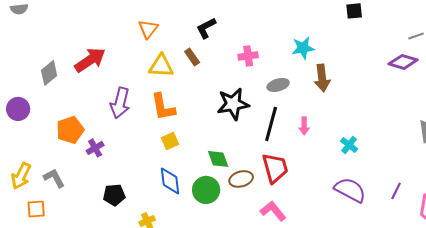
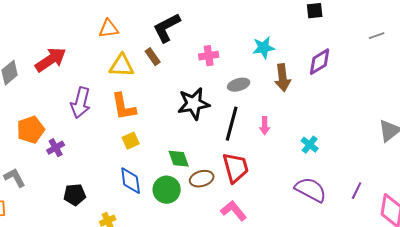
black L-shape: (206, 28) -> (167, 28), size x1.4
orange triangle: (148, 29) -> (109, 29), turned 45
purple diamond: (403, 62) -> (320, 62), moved, turned -48

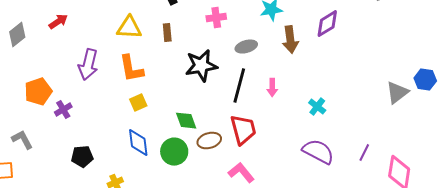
brown rectangle: (153, 57) -> (167, 33), moved, turned 30
red arrow: (51, 60) -> (58, 22), size x0.6

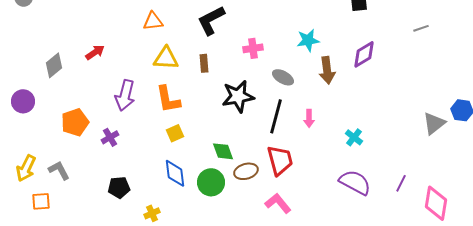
gray ellipse: (246, 47) -> (283, 77), turned 45
purple cross: (63, 110) -> (110, 137), moved

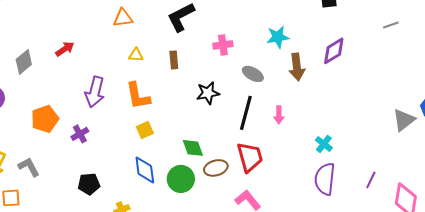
yellow triangle: (166, 58) -> (136, 55), size x0.6
black star: (238, 96) -> (208, 93), size x0.7
cyan cross: (354, 137) -> (324, 144), moved
purple semicircle: (355, 182) -> (325, 179), turned -112

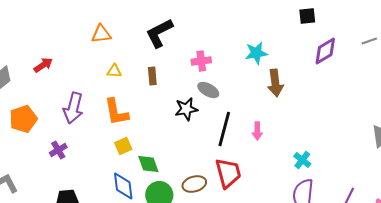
purple diamond: (334, 51) -> (325, 51), moved
gray ellipse: (253, 74) -> (208, 90), moved
orange pentagon: (45, 119) -> (23, 119), moved
green diamond: (193, 148) -> (148, 164), moved

